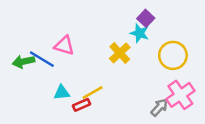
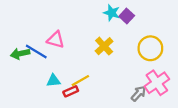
cyan star: (140, 33) -> (112, 13), moved

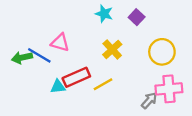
cyan star: (112, 13) -> (104, 14), moved
yellow line: (80, 81) -> (103, 84), moved
pink cross: (157, 83) -> (169, 89), turned 30
red rectangle: (71, 91) -> (76, 77), moved, size x1.6

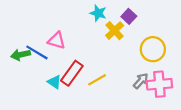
yellow cross: (112, 50) -> (115, 31), moved
red rectangle: (76, 77) -> (72, 73), turned -30
cyan triangle: (58, 87) -> (54, 82), turned 40
gray arrow: (149, 100) -> (141, 81), moved

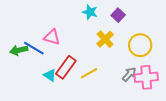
yellow cross: (115, 31) -> (105, 39), moved

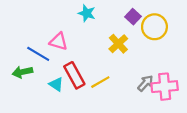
cyan star: (90, 12) -> (87, 13), moved
yellow circle: (140, 45) -> (154, 27), moved
green arrow: (19, 50) -> (22, 72), moved
red rectangle: (66, 67) -> (74, 75), turned -65

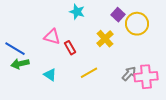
blue line: (38, 54) -> (15, 49), moved
red rectangle: (74, 75) -> (70, 48), moved, size x0.6

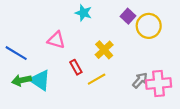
yellow cross: (105, 39) -> (104, 50), moved
red rectangle: (70, 48) -> (76, 67), moved
green arrow: (20, 64) -> (22, 80), moved
cyan triangle: (50, 75) -> (40, 80), moved, size x1.5

